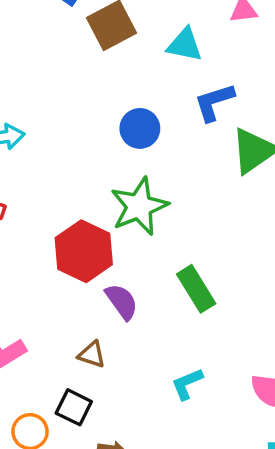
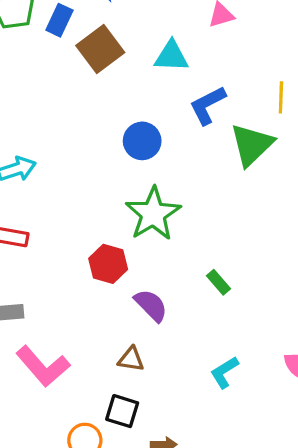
red hexagon: (84, 251) -> (108, 264), size x0.7
green rectangle: (196, 289) -> (219, 282), size x0.6

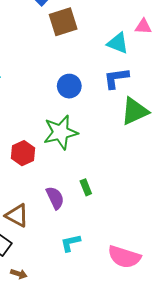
cyan triangle: (171, 56) -> (118, 43), moved
purple semicircle: (151, 305) -> (55, 198), moved
brown triangle: (131, 359) -> (17, 215), size x1.4

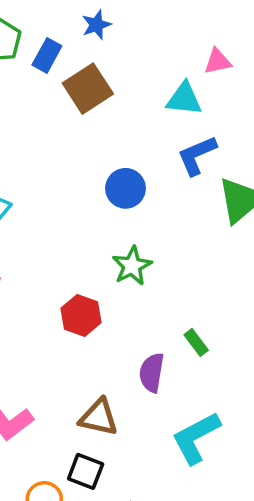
green star: (61, 132) -> (132, 266), size x0.7
purple semicircle: (55, 198) -> (152, 373), turned -130
cyan L-shape: (71, 243) -> (196, 438), size x1.6

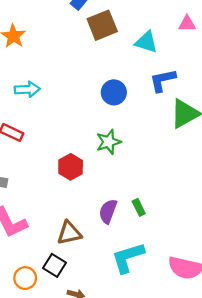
cyan triangle: (184, 99) -> (146, 42), moved
green rectangle: (196, 342) -> (139, 207), moved
brown triangle: (99, 417) -> (69, 233), turned -36

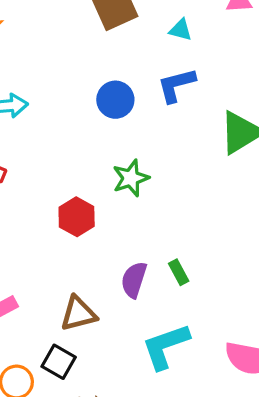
cyan triangle: (146, 42) -> (181, 30), size x0.7
blue L-shape: (163, 80) -> (176, 85), moved
blue circle: (114, 92) -> (115, 100), moved

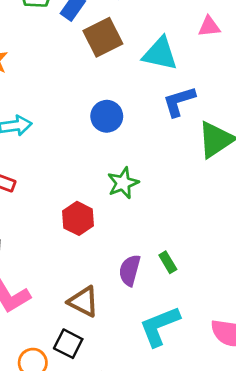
cyan triangle: (181, 30) -> (160, 54), size x1.8
blue L-shape: (176, 85) -> (179, 101), moved
brown triangle: (78, 314) -> (83, 301), turned 44

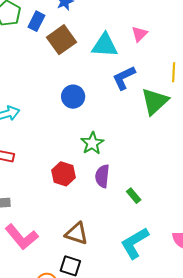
pink triangle: (209, 27) -> (139, 34), moved, turned -30
purple semicircle: (130, 270) -> (102, 176), moved

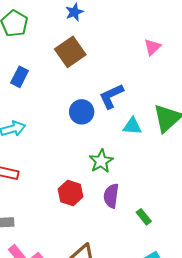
blue rectangle: (36, 21) -> (20, 77), moved
cyan triangle: (105, 45) -> (132, 126), moved, size x0.7
blue L-shape: (124, 78) -> (111, 96), moved

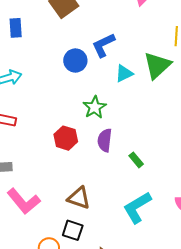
blue rectangle: (20, 77) -> (16, 28), turned -30
cyan triangle: (132, 126) -> (124, 73), turned -30

